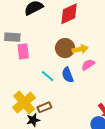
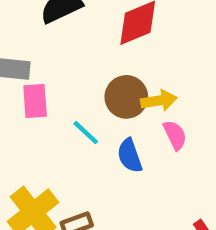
pink semicircle: (88, 65) -> (175, 135), turned 96
cyan line: (48, 76) -> (86, 133), moved

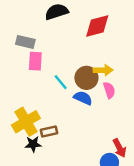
brown circle: (126, 97) -> (86, 78), moved
blue semicircle: (130, 156) -> (83, 98), turned 126

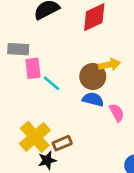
cyan line: (61, 82) -> (51, 83), moved
pink semicircle: (109, 90) -> (117, 113), moved

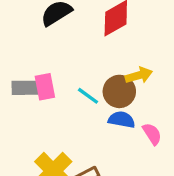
gray rectangle: (18, 49) -> (25, 88), moved
cyan line: (51, 83) -> (88, 96), moved

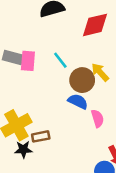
yellow arrow: (139, 75) -> (100, 72), turned -132
cyan line: (88, 96) -> (60, 60), moved

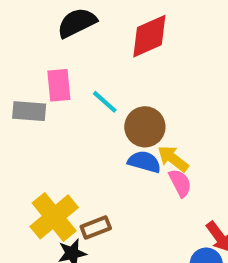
pink rectangle: (28, 61) -> (59, 85), moved
yellow arrow: (100, 72) -> (173, 159), moved

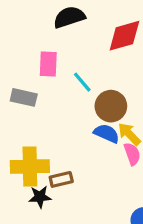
gray rectangle: (29, 111) -> (24, 97), moved
yellow cross: (54, 217) -> (30, 167), turned 30

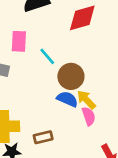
brown rectangle: (61, 179) -> (43, 137), moved

